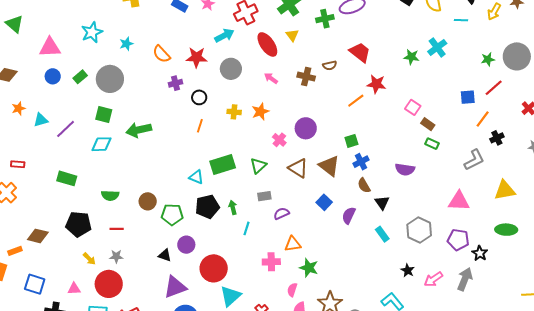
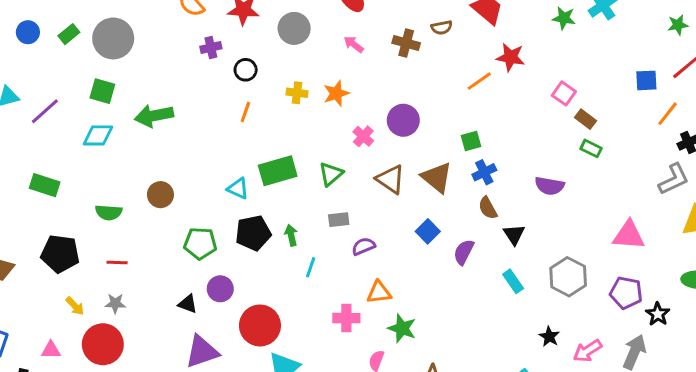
gray L-shape: (474, 160) -> (674, 179), moved
brown circle: (148, 201) -> (160, 195), moved

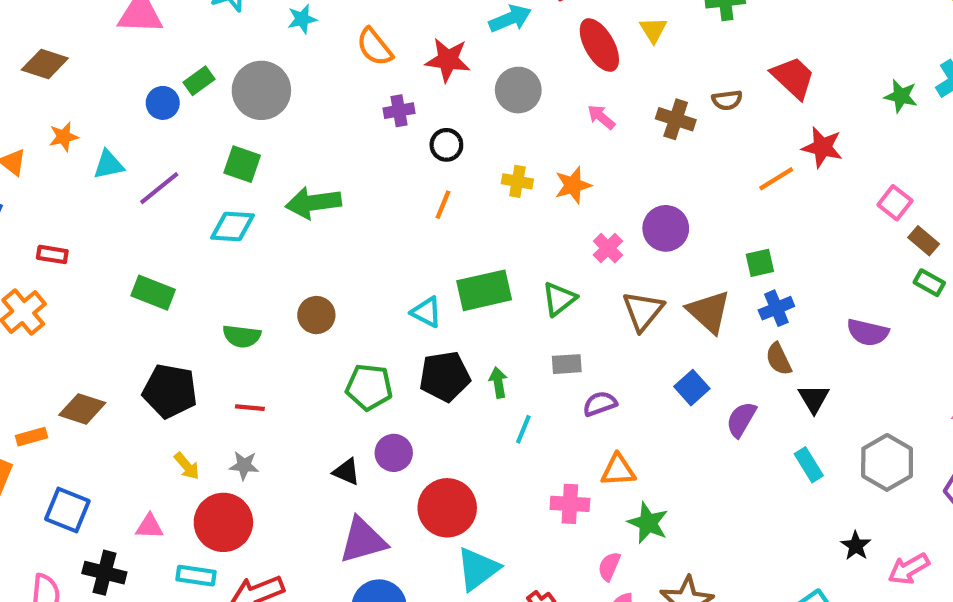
blue circle: (28, 32) -> (163, 103), moved
brown triangle: (390, 179) -> (643, 311), turned 32

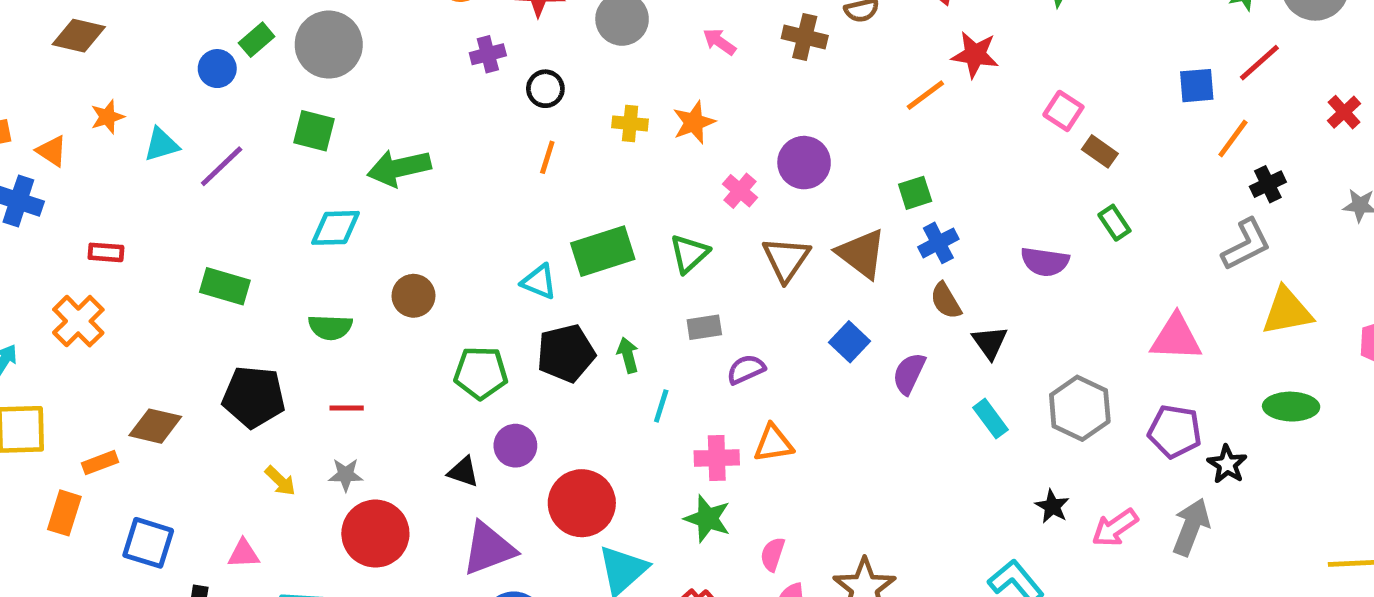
cyan diamond: (233, 227) -> (335, 228), moved
green rectangle: (929, 283) -> (1114, 223), moved, turned 32
pink cross: (570, 504) -> (717, 458), moved
red circle: (223, 522) -> (375, 534), moved
green star: (648, 523) -> (707, 519), moved

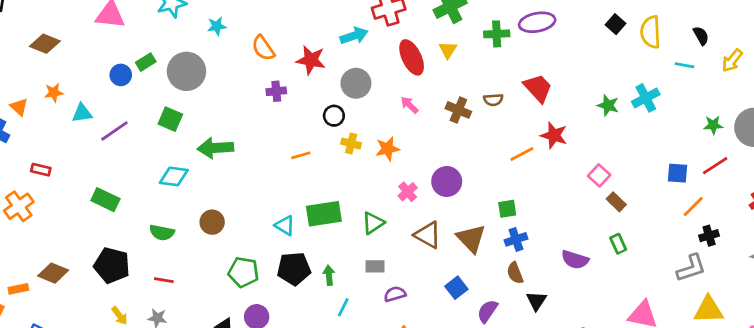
black circle: (545, 89) -> (334, 116), moved
orange line: (547, 157) -> (301, 155), turned 48
brown triangle: (786, 259) -> (428, 235), turned -44

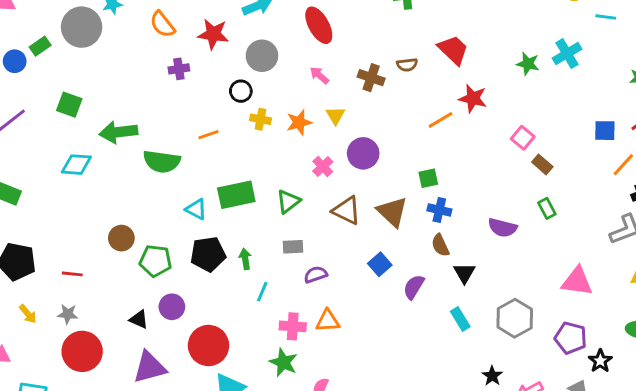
yellow triangle: (448, 50) -> (335, 115), moved
gray circle: (186, 71) -> (82, 27), moved
brown circle: (212, 222) -> (121, 238), moved
green semicircle: (162, 233) -> (162, 162), moved, size x1.4
blue cross: (516, 239) -> (439, 210), turned 35

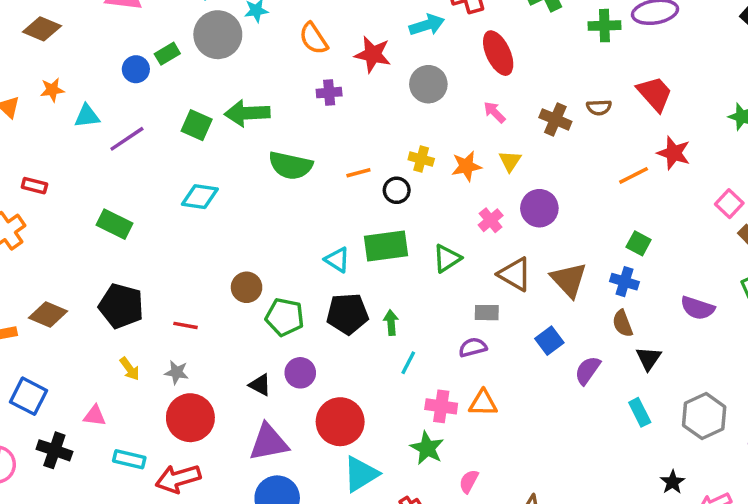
black circle: (241, 91) -> (397, 190), moved
green arrow: (118, 132) -> (247, 113), moved
green semicircle: (162, 162) -> (291, 166), moved
green square: (428, 178) -> (639, 243), moved, turned 36
gray rectangle: (293, 247) -> (487, 313), moved

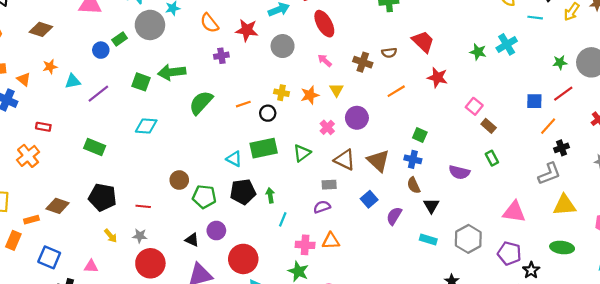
green semicircle: (291, 166) -> (201, 103), turned 124
orange line: (634, 175) -> (396, 91), moved
cyan rectangle: (640, 412) -> (428, 240), turned -42

